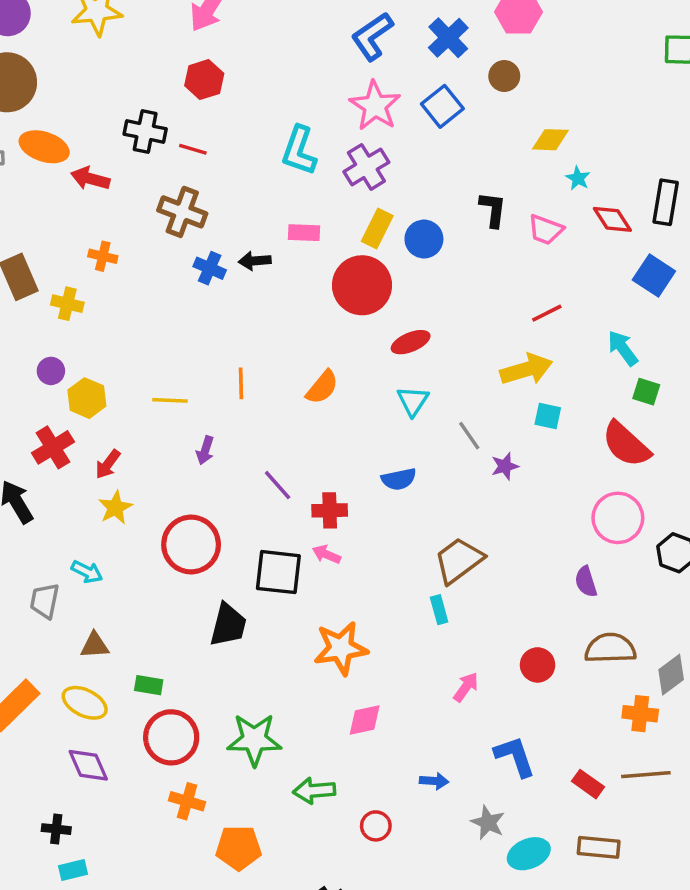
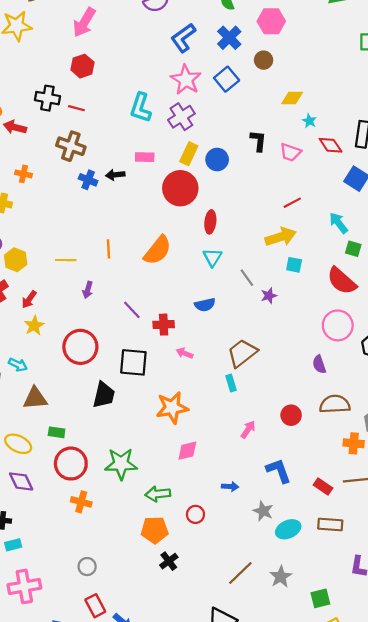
red ellipse: (411, 342) -> (210, 222), turned -60
orange semicircle: (322, 387) -> (158, 250), size x1.4
pink arrow: (326, 554) -> (185, 353), moved
brown triangle: (95, 645) -> (35, 398), moved, size x1.4
orange pentagon: (239, 848) -> (155, 530), moved

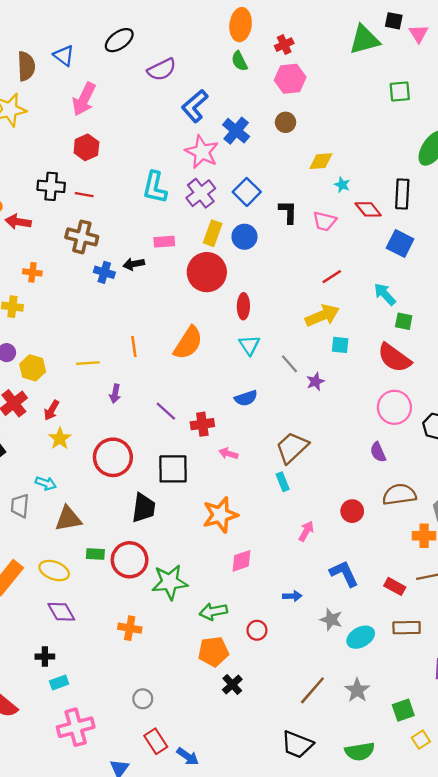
blue cross: (229, 38) -> (236, 131), moved
blue square: (227, 79) -> (247, 192), moved
red circle: (71, 464) -> (130, 560), moved

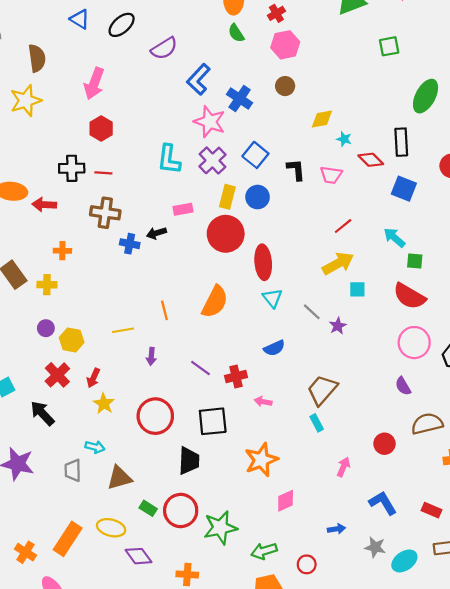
blue triangle: (64, 56) -> (80, 19), moved
red ellipse: (243, 306) -> (263, 262), size x1.4
green rectangle: (95, 554) -> (148, 508), turned 35
purple diamond: (61, 612) -> (139, 556), moved

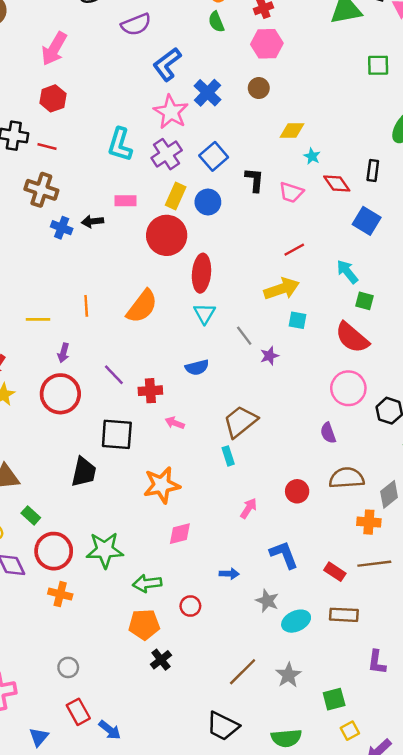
black rectangle: (401, 142) -> (373, 170), size x0.7
red circle: (155, 416) -> (60, 394), moved
red circle: (181, 510) -> (54, 551), moved

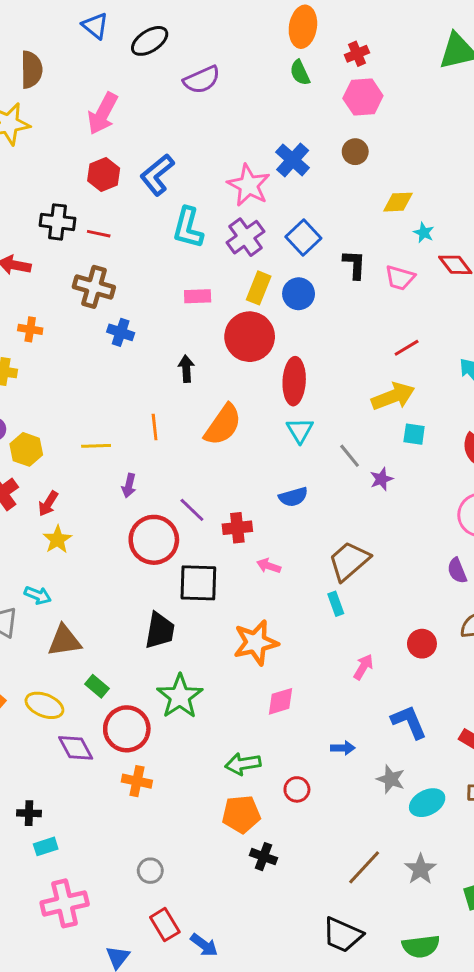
blue L-shape: (167, 64) -> (157, 175), moved
black arrow: (92, 221) -> (186, 369), moved, turned 95
red circle: (60, 394) -> (154, 540), moved
green star: (105, 550) -> (180, 696), moved, turned -30
black cross: (161, 660) -> (264, 857), turned -30

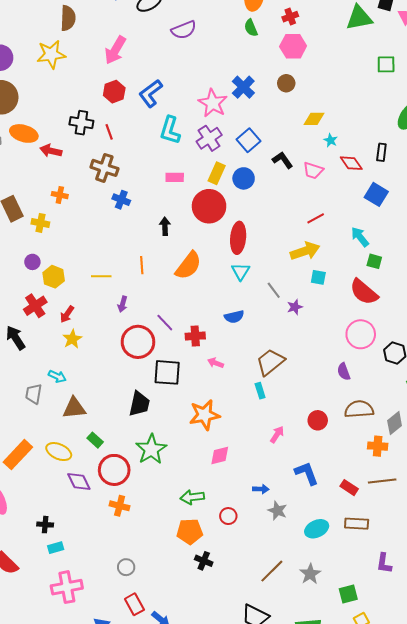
red line: (99, 234) -> (109, 132), turned 56
black L-shape: (354, 264) -> (282, 160), turned -40
gray star: (391, 779) -> (277, 511), moved

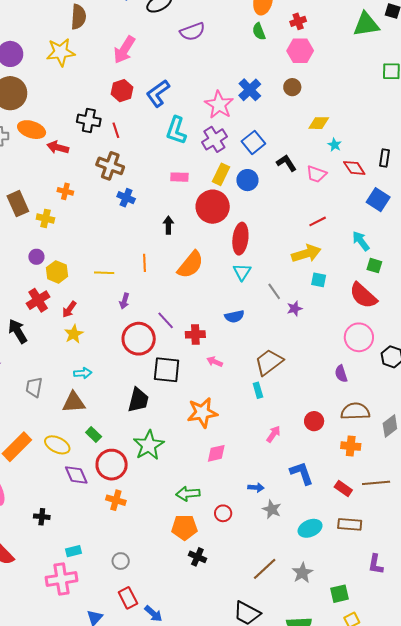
cyan arrow: (57, 376) -> (83, 373), moved, turned -30
orange cross: (378, 446) -> (351, 446), moved
cyan rectangle: (56, 548) -> (73, 551), moved

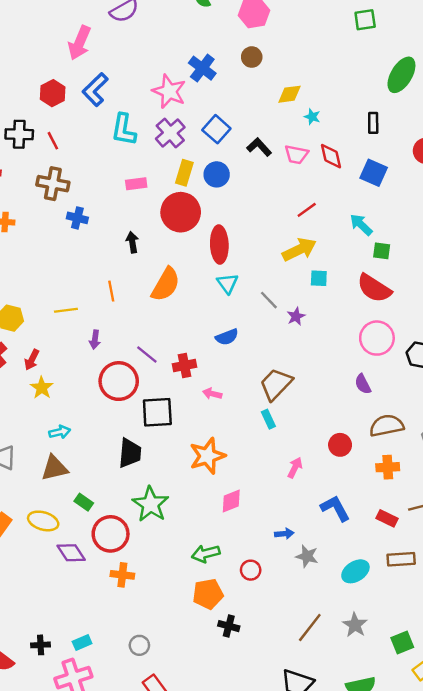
pink arrow: (124, 50) -> (80, 43), moved
red diamond: (354, 168) -> (331, 156), moved, turned 30
black cross: (42, 517) -> (41, 645), moved

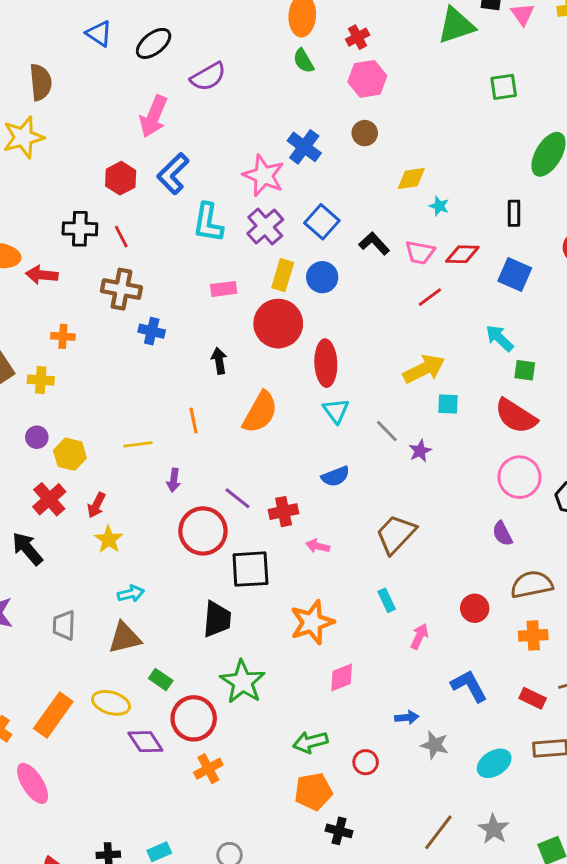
red diamond: (331, 156) -> (462, 254), turned -76
red line: (307, 210) -> (430, 297), moved
cyan rectangle: (268, 419) -> (387, 600), moved
orange cross: (122, 575) -> (208, 769), turned -35

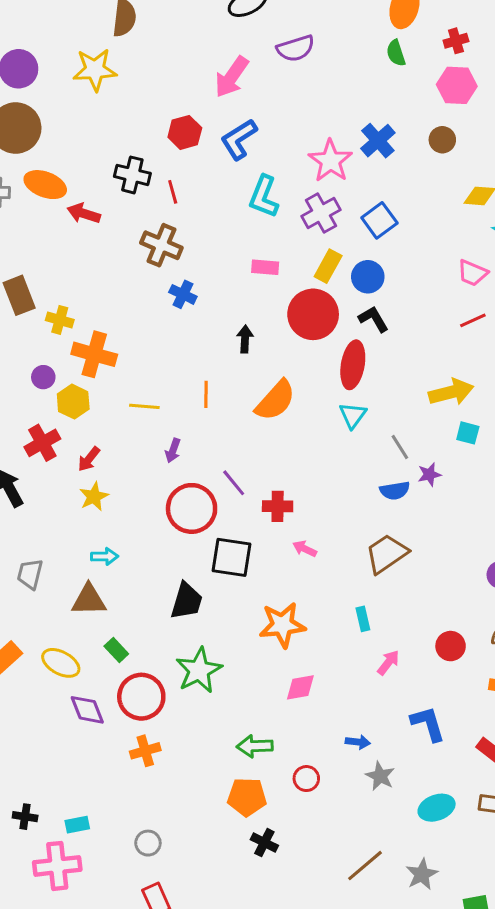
black L-shape: (374, 243) -> (374, 319), moved
orange cross: (63, 336) -> (94, 354), moved, size x1.8
blue semicircle: (335, 476) -> (395, 491), moved

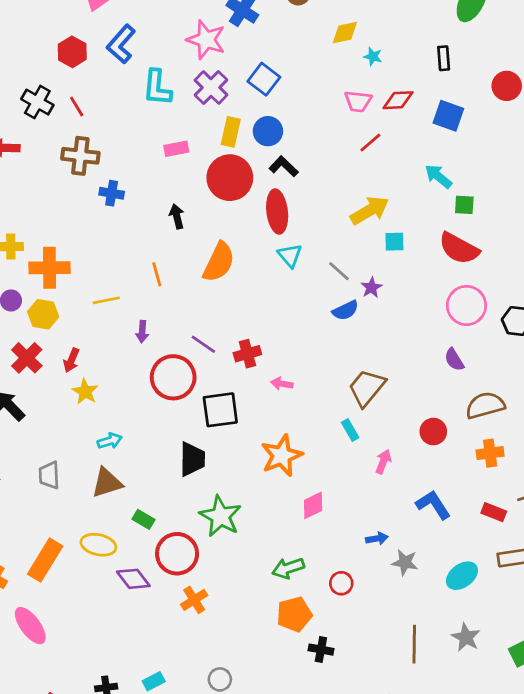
black cross: (132, 175) -> (37, 102), turned 32
brown trapezoid: (387, 554) -> (367, 388), moved
brown line: (365, 866) -> (414, 644), turned -33

